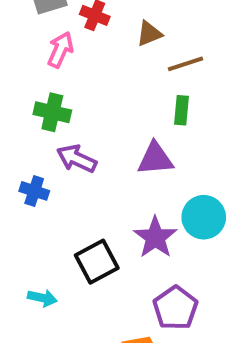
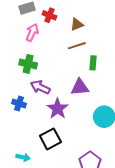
brown line: (186, 64) -> (77, 46), moved
purple star: (155, 237) -> (58, 109), moved

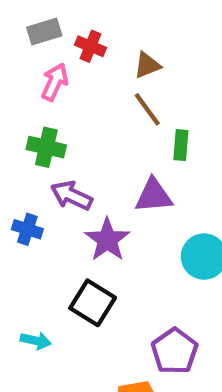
brown line: (77, 46) -> (147, 109), turned 72
black square: (50, 139) -> (93, 303), turned -30

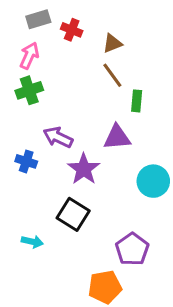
pink arrow: (55, 82) -> (29, 56), moved
green cross: (46, 147) -> (29, 90), moved, turned -32

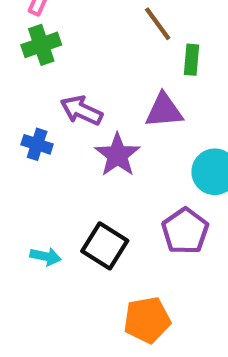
black square: (73, 214) -> (105, 246), moved
purple pentagon: (132, 249) -> (185, 231), moved

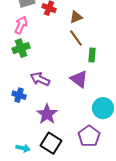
purple triangle: (164, 110) -> (79, 79), turned 42
purple star: (117, 155) -> (47, 114), moved

